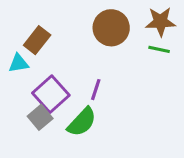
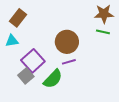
brown circle: (111, 28) -> (67, 42), moved
brown rectangle: (37, 40) -> (18, 18), moved
purple line: (96, 90) -> (69, 62), moved, turned 56

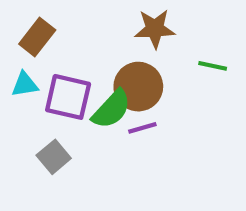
brown star: (104, 14) -> (155, 29), moved
purple square: (33, 61) -> (68, 97), moved, turned -35
green semicircle: (53, 79) -> (111, 109), moved

